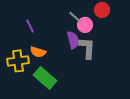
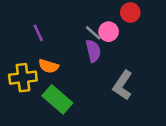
gray line: (75, 17) -> (93, 33), moved
gray L-shape: (87, 48) -> (123, 85), moved, turned -150

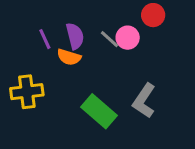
purple semicircle: (93, 51) -> (75, 36), moved
orange semicircle: (49, 66) -> (69, 57), moved
green rectangle: (57, 99) -> (99, 111), moved

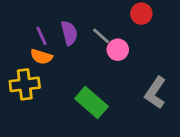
pink circle: (128, 38) -> (118, 50), moved
orange semicircle: (69, 57) -> (41, 57), moved
gray L-shape: (144, 101) -> (155, 93), moved

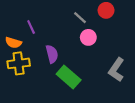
purple semicircle: (69, 33) -> (52, 54), moved
gray line: (101, 36) -> (80, 18), moved
orange semicircle: (41, 57) -> (13, 43), moved

